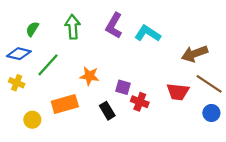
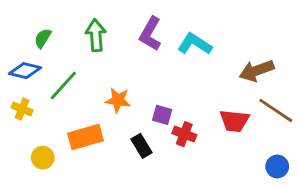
blue circle: (211, 113) -> (277, 166), moved

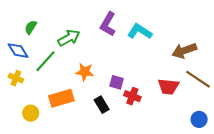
green arrow: (96, 35) -> (69, 38), moved, turned 65
blue diamond: (25, 71) -> (18, 51), turned 45

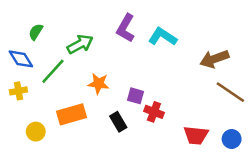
yellow cross: (16, 78) -> (18, 91), turned -32
red trapezoid: (168, 87) -> (196, 135), moved

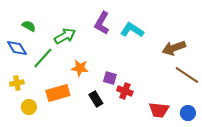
green semicircle: (36, 32) -> (29, 26), turned 88
yellow cross: (18, 91) -> (17, 83), moved

